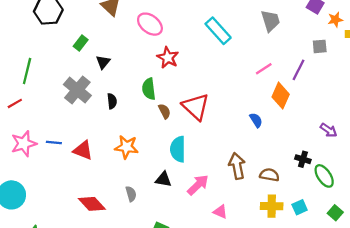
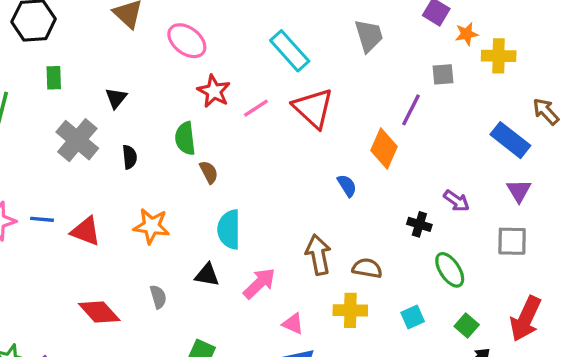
green rectangle: (81, 43) -> (54, 78), moved, turned -40
pink line: (264, 69) -> (256, 108), moved
red triangle: (196, 107) -> (313, 108), moved
black cross: (303, 159) -> (419, 224), moved
yellow cross: (272, 206) -> (350, 310), moved

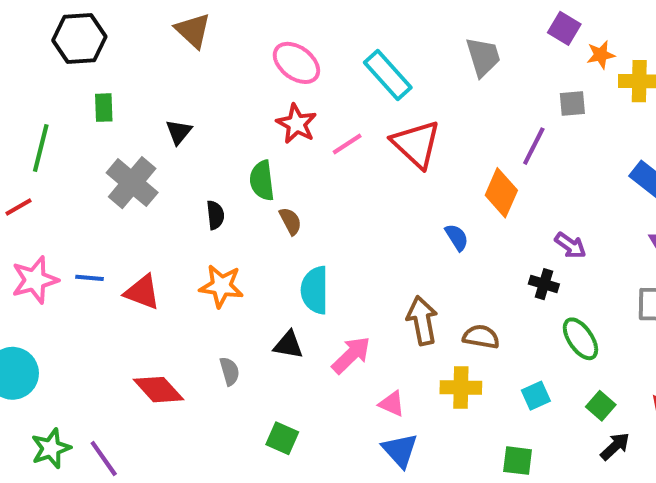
pink ellipse: (187, 41) -> (296, 63), moved
black semicircle: (130, 157) -> (215, 215), moved
purple arrow: (456, 201) -> (570, 245), moved

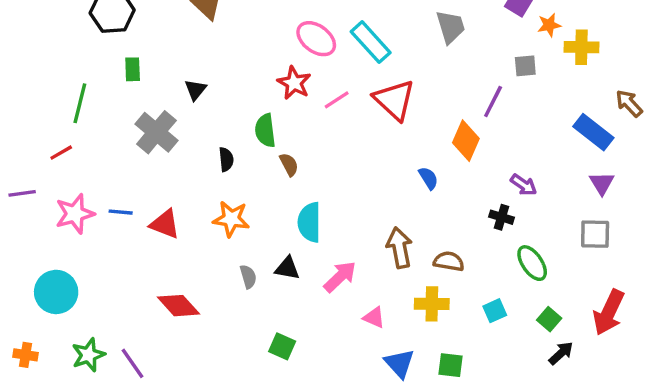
pink ellipse: (296, 63) -> (316, 39), moved
gray semicircle: (230, 371) -> (248, 277), moved
blue triangle: (400, 450) -> (400, 363), moved
green square: (518, 461) -> (451, 365), moved

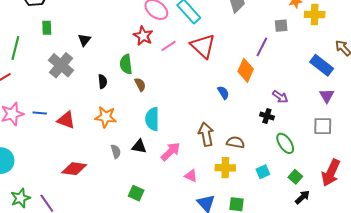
red diamond: (179, 306) -> (74, 169), turned -40

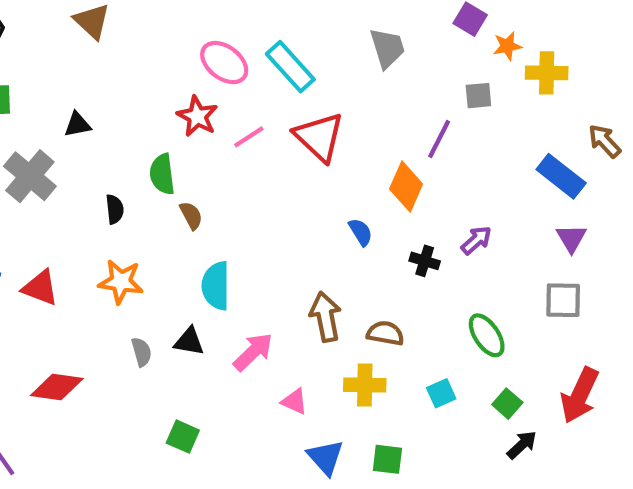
black triangle: (84, 40) -> (77, 125), turned 40
purple arrow: (280, 97) -> (476, 240), turned -77
black cross: (267, 116) -> (425, 261), moved

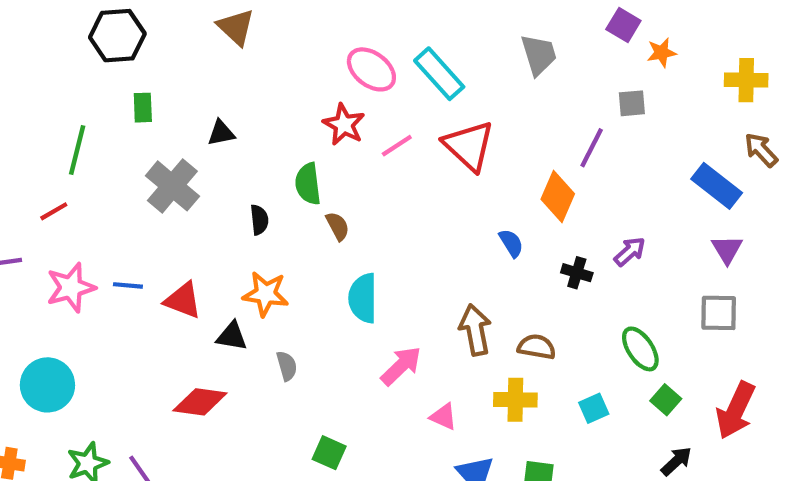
yellow cross: (547, 73) -> (746, 80), moved
black triangle: (189, 342) -> (232, 336), moved
green square: (507, 404) -> (666, 400), moved

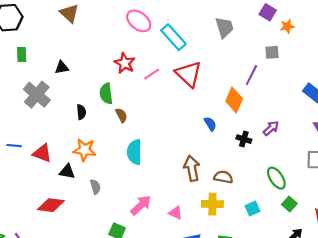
pink ellipse: (371, 69) -> (139, 21), moved
pink arrow: (401, 366) -> (141, 205), moved

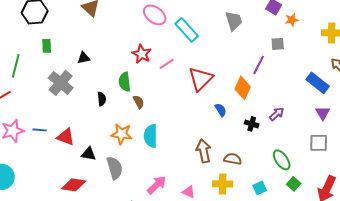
red triangle: (189, 74) -> (201, 79), moved, turned 32
orange star: (85, 150) -> (122, 134), moved
gray semicircle: (95, 187) -> (115, 168), size x1.6

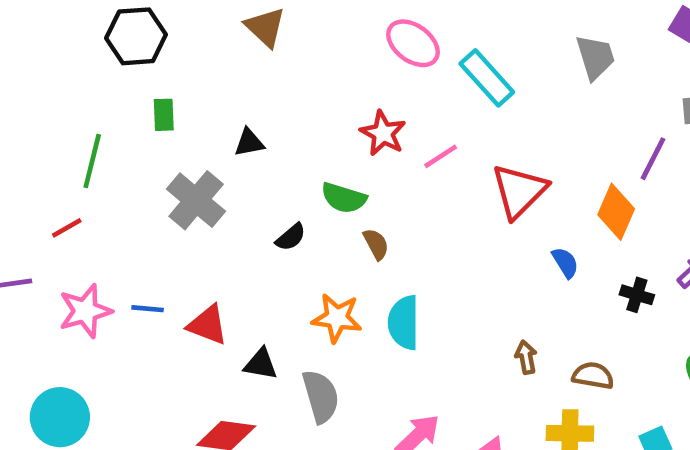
green semicircle: (125, 82) -> (344, 198), turned -66
black semicircle: (102, 99) -> (291, 237), turned 56
brown arrow: (204, 151) -> (526, 357), size x0.6

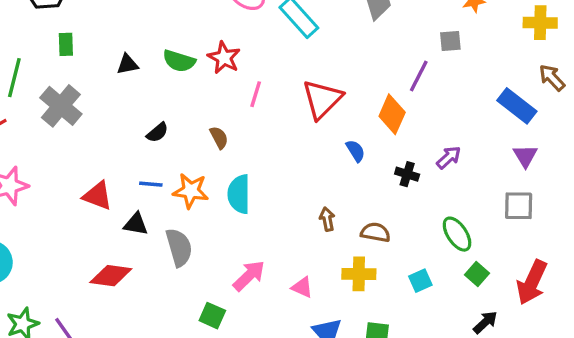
pink line: (441, 156) -> (256, 94), moved, turned -40
green semicircle: (344, 198) -> (179, 61), moved
gray cross: (196, 200) -> (61, 106), moved
blue line: (148, 309) -> (151, 184), moved

